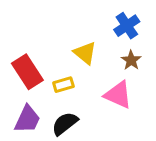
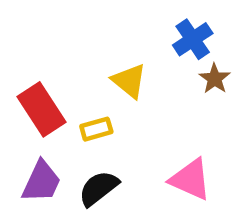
brown star: (131, 60) -> (215, 79), moved
pink triangle: (118, 95) -> (190, 179), moved

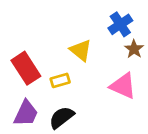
pink triangle: (190, 179) -> (123, 86), moved

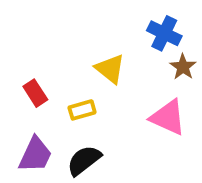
blue cross: (120, 24) -> (164, 33), turned -30
red rectangle: (26, 68) -> (35, 93), size x0.6

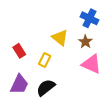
brown star: (183, 67) -> (85, 42), moved
yellow rectangle: (82, 110) -> (45, 60), turned -48

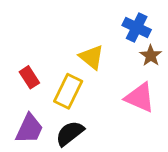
brown star: (85, 42) -> (151, 56), moved
yellow rectangle: (45, 60) -> (68, 91), size x1.5

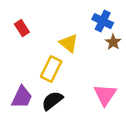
red rectangle: (29, 77) -> (22, 28), moved
pink triangle: (140, 98) -> (105, 95), moved, turned 40

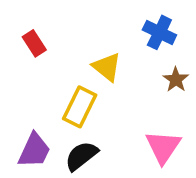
brown star: (113, 42) -> (176, 80), moved

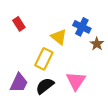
blue cross: (159, 32) -> (82, 27), moved
pink triangle: (163, 147) -> (76, 81), moved

